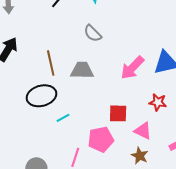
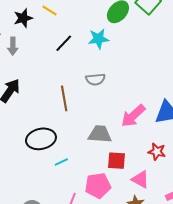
gray semicircle: (93, 33) -> (95, 79), turned -54
brown line: (51, 63) -> (64, 98), moved
gray trapezoid: (82, 70) -> (100, 134), moved

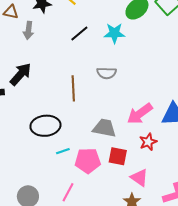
red star: (157, 152) -> (148, 142), moved, turned 30
pink pentagon: (98, 186) -> (88, 161), moved

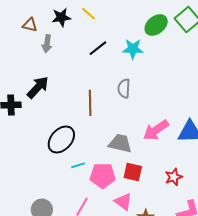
gray semicircle: (107, 73) -> (124, 88), turned 90
black ellipse: (45, 126) -> (61, 139), turned -44
red star: (148, 142) -> (174, 177), moved
pink triangle: (139, 178) -> (123, 202), moved

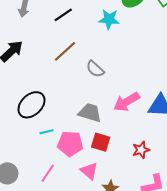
black line: (98, 48) -> (63, 15), moved
gray semicircle: (124, 88) -> (95, 69), moved, turned -54
brown line: (90, 103) -> (65, 51), moved, turned 45

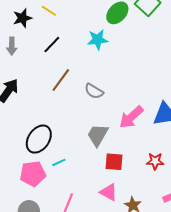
gray trapezoid: (90, 113) -> (98, 135), turned -65
pink pentagon: (70, 144) -> (33, 174), moved
red star: (141, 150) -> (155, 161), turned 30

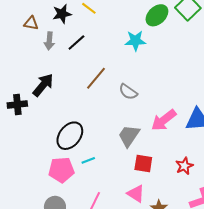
black line: (52, 45) -> (76, 43), moved
red star: (155, 161) -> (184, 166), turned -30

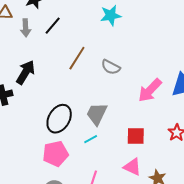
gray trapezoid: (129, 136) -> (97, 114), moved
cyan line: (88, 160) -> (91, 139), moved

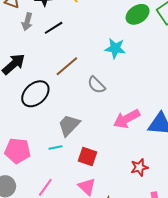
cyan star: (111, 15) -> (115, 48), moved
black ellipse: (59, 119) -> (35, 94), moved
red square: (136, 136) -> (88, 156), moved

